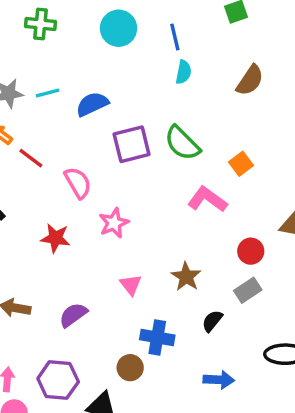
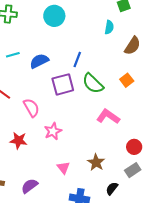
blue line: (175, 37) -> (77, 59), moved, turned 35
cyan semicircle: (184, 72) -> (109, 27), moved
orange square: (241, 164) -> (127, 80), moved

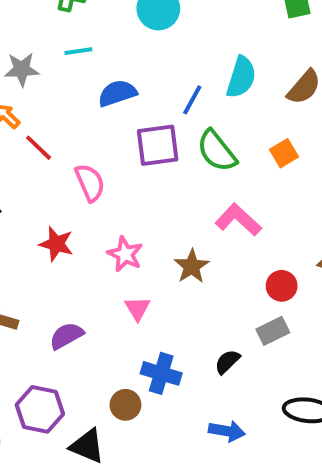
cyan semicircle: (109, 27) -> (241, 77), moved, size x1.5
cyan line: (13, 55) -> (78, 51), moved
pink star: (53, 131) -> (125, 254), moved, turned -30
brown star: (96, 162) -> (192, 266), moved

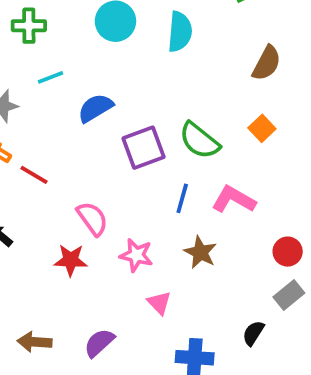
cyan semicircle: (241, 77) -> (180, 32), moved
blue line: (192, 100) -> (182, 198), moved
pink semicircle: (90, 183) -> (92, 219), moved

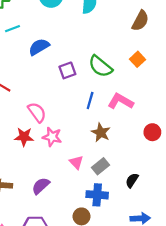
purple square: (144, 148) -> (67, 70), size x0.7
pink star: (136, 255) -> (52, 137), moved
gray rectangle: (289, 295) -> (101, 166), moved

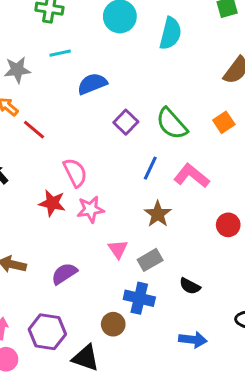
purple square: (67, 70) -> (126, 122), turned -35
pink star: (52, 137) -> (90, 209), turned -30
black semicircle: (132, 180) -> (190, 286), turned -104

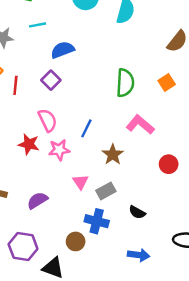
purple square: (126, 122) -> (51, 80), moved
green semicircle: (172, 124) -> (125, 83), turned -136
red line: (34, 130) -> (15, 85), turned 54
blue line: (150, 168) -> (86, 128), moved

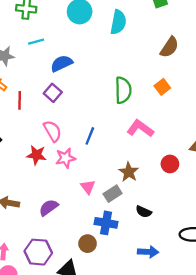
brown star: (113, 154) -> (129, 172), moved

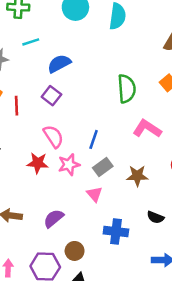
brown star: (129, 172) -> (137, 176), turned -30
gray rectangle: (113, 194) -> (103, 167), moved
brown circle: (88, 244) -> (75, 251), moved

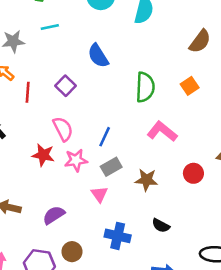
blue semicircle: (59, 64) -> (98, 56), moved, turned -100

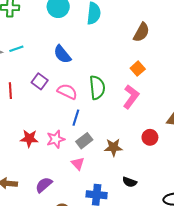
cyan line: (50, 27) -> (16, 49), moved
green semicircle: (145, 87) -> (97, 88), moved
pink semicircle: (63, 129) -> (67, 91), moved, turned -30
pink L-shape: (162, 132) -> (131, 97), moved, turned 95

